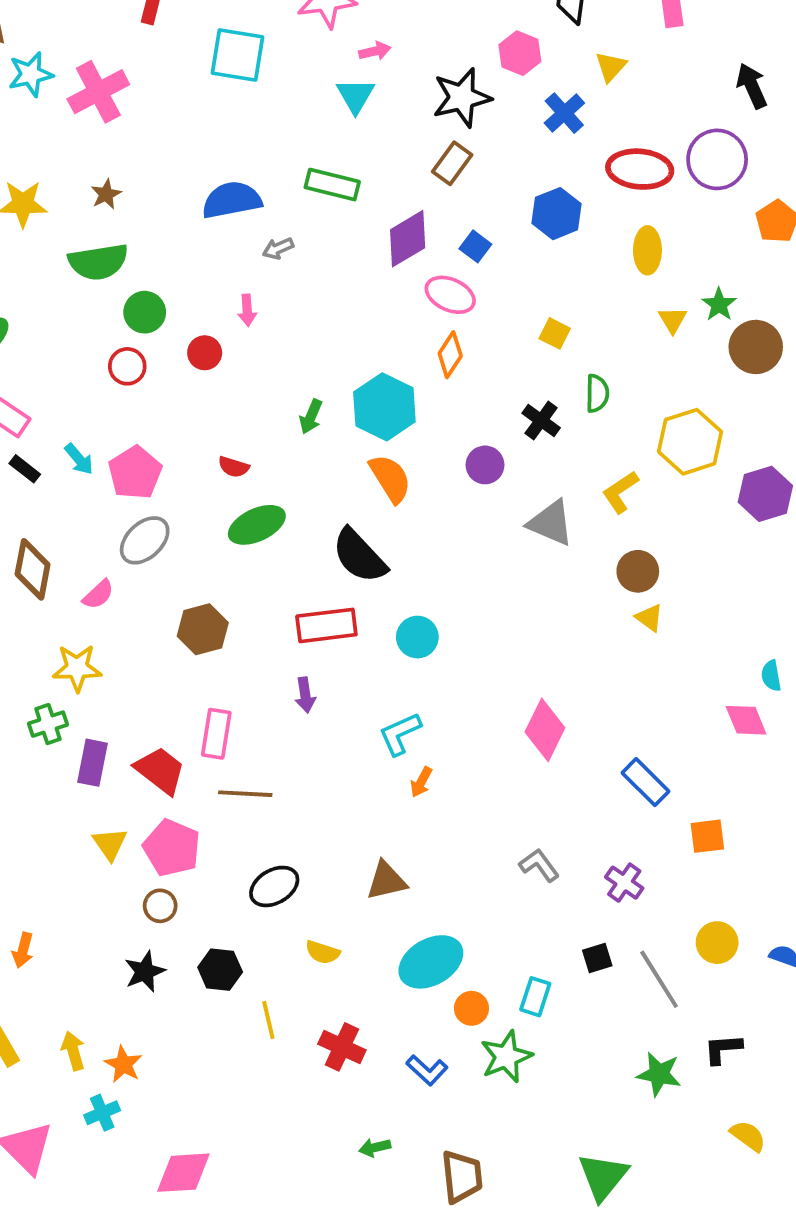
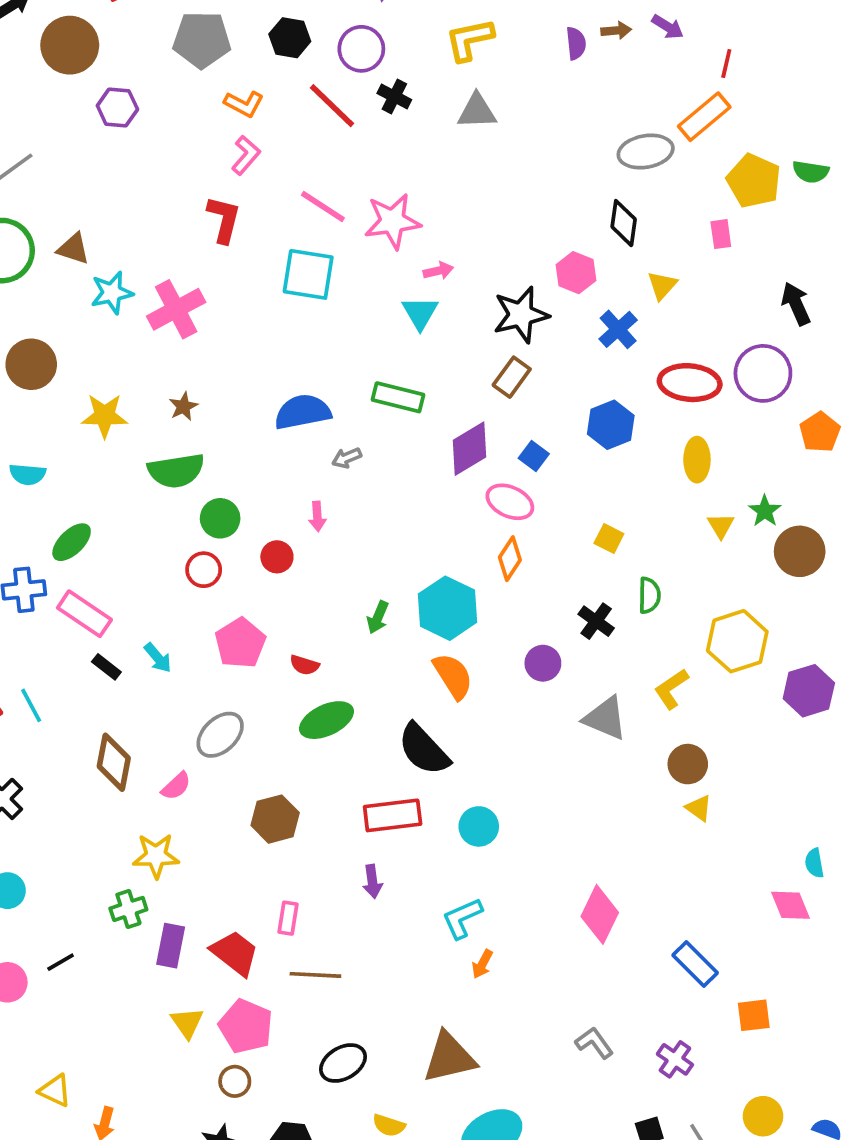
pink pentagon: (135, 473) -> (240, 643), moved
pink rectangle: (216, 734) -> (288, 918), size x0.7
brown triangle: (386, 881) -> (449, 1058), size x1.4

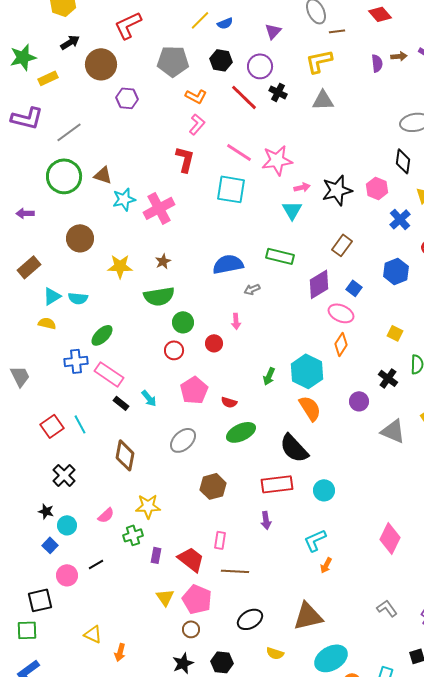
black star: (521, 315) -> (337, 190), moved
pink semicircle: (176, 786) -> (106, 515), moved
purple rectangle: (171, 946) -> (156, 555), size x0.7

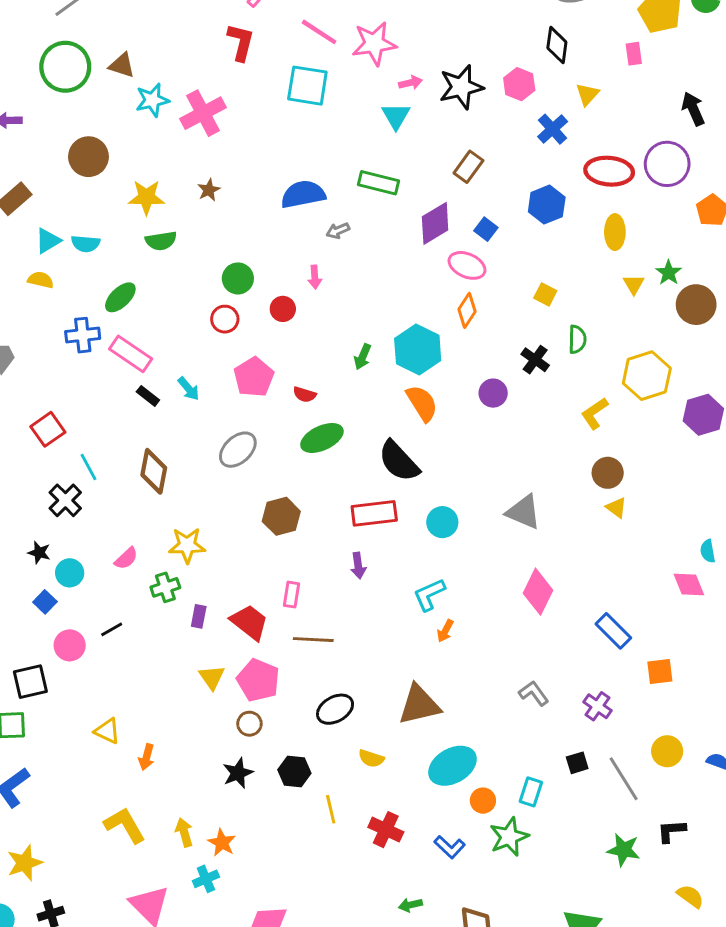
green semicircle: (159, 296) -> (161, 241), moved, size x0.7
cyan line: (80, 424) -> (88, 467), moved
gray triangle: (393, 431) -> (524, 512), moved

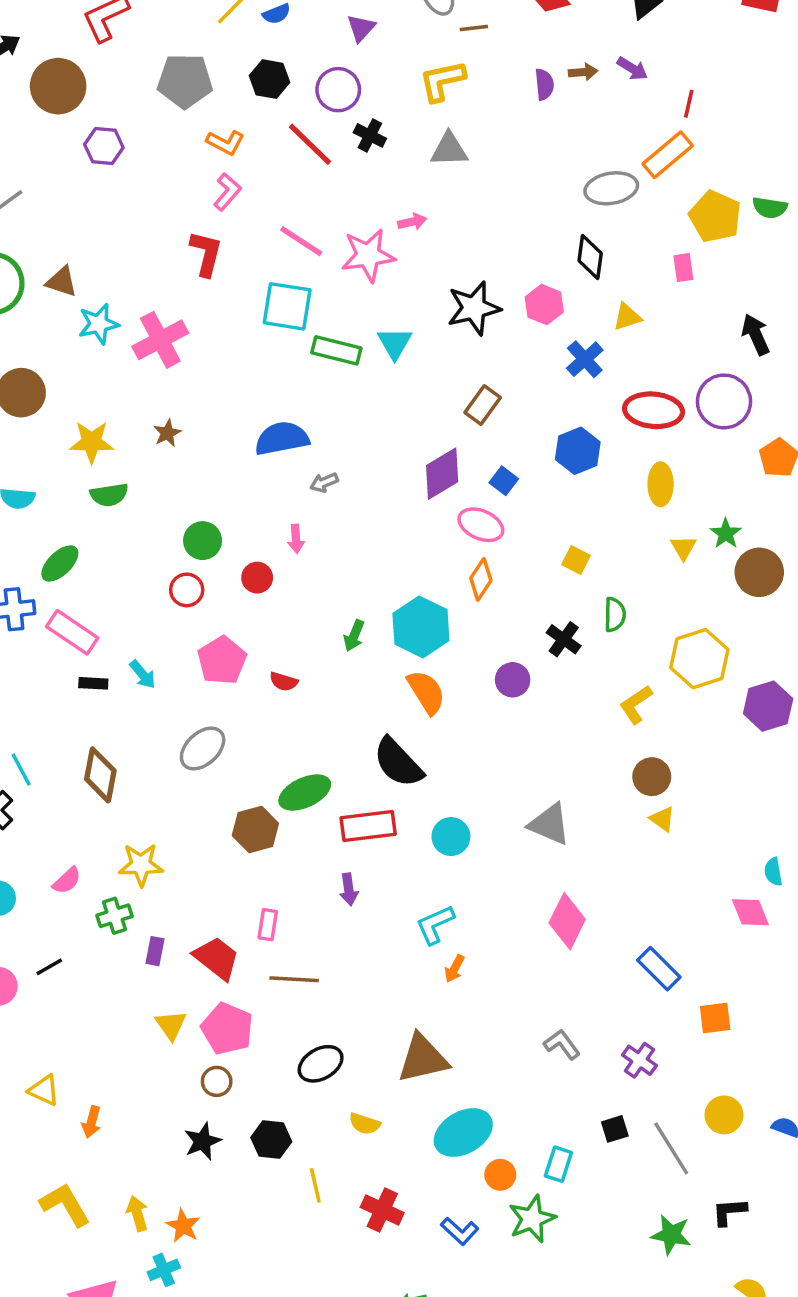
pink arrow: (410, 83) -> (412, 222), moved
yellow triangle: (587, 94) -> (627, 317), turned 30
green rectangle: (379, 183) -> (336, 350), moved
black rectangle: (148, 396) -> (93, 683), turned -35
green ellipse: (322, 438) -> (305, 793), moved

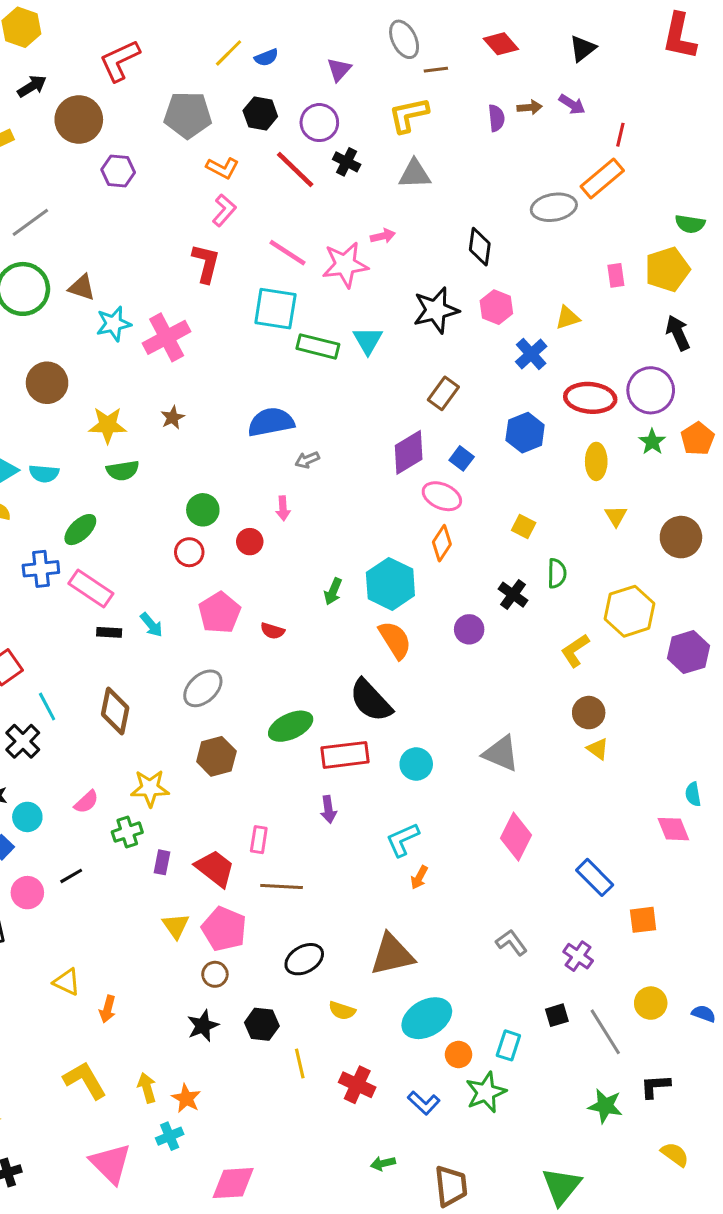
yellow pentagon: (715, 216) -> (667, 269), moved, turned 30
black diamond: (590, 257) -> (480, 247), moved
green star: (726, 534) -> (652, 442), moved
brown hexagon: (255, 830) -> (216, 756), moved

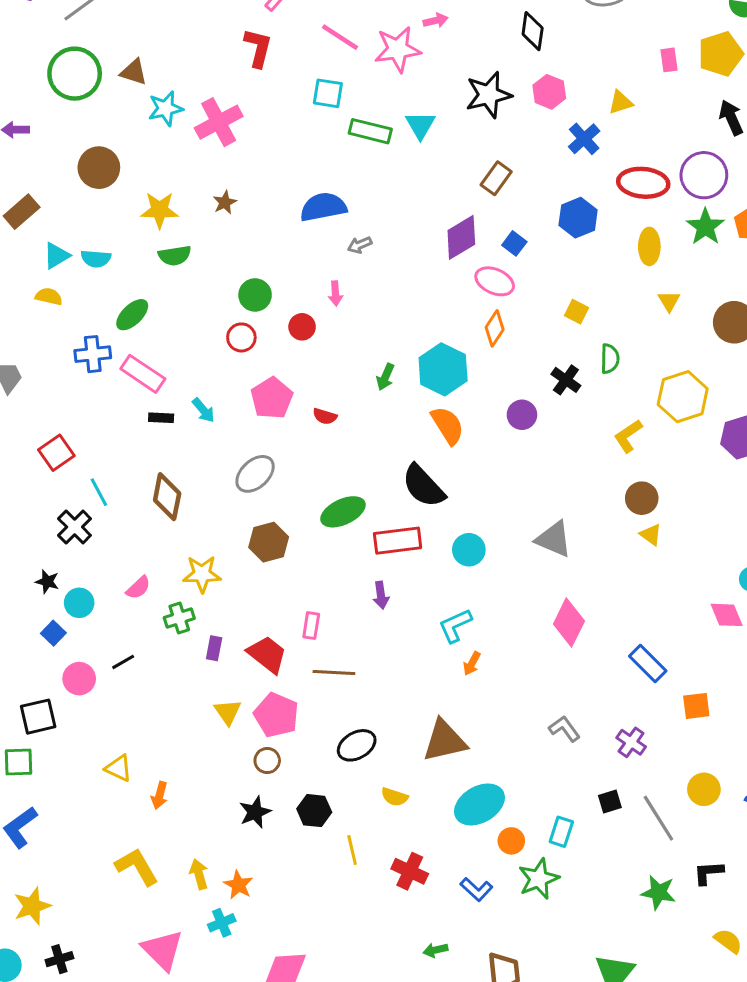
cyan square: (275, 309) -> (328, 93), size x0.7
green star: (652, 442) -> (705, 227), size x1.4

